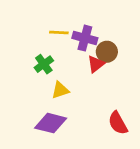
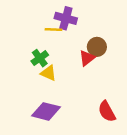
purple cross: (85, 38) -> (66, 18), moved
yellow triangle: (60, 90) -> (48, 73), moved, turned 42

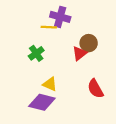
yellow triangle: (48, 73) -> (50, 84), moved
red semicircle: (107, 111) -> (95, 89), moved

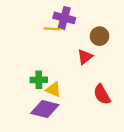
brown circle: (89, 43) -> (100, 36), moved
green cross: (36, 53) -> (39, 80), moved, turned 35

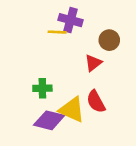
yellow triangle: (53, 90) -> (72, 110), moved, size x1.5
red semicircle: (102, 94) -> (96, 102), moved

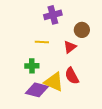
purple cross: (71, 20) -> (53, 15), turned -30
yellow line: (57, 32) -> (42, 42), moved

